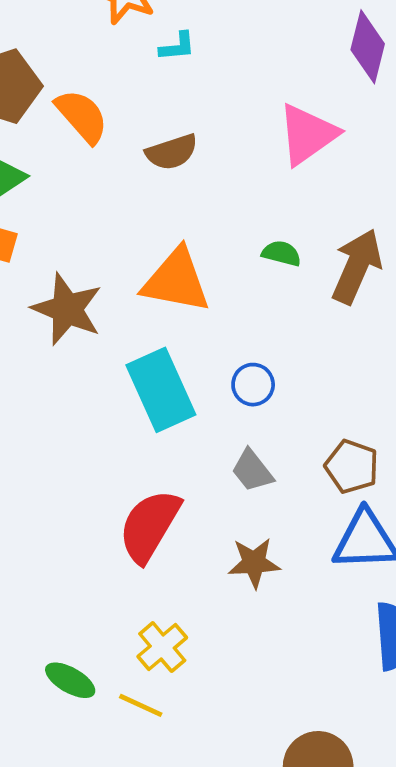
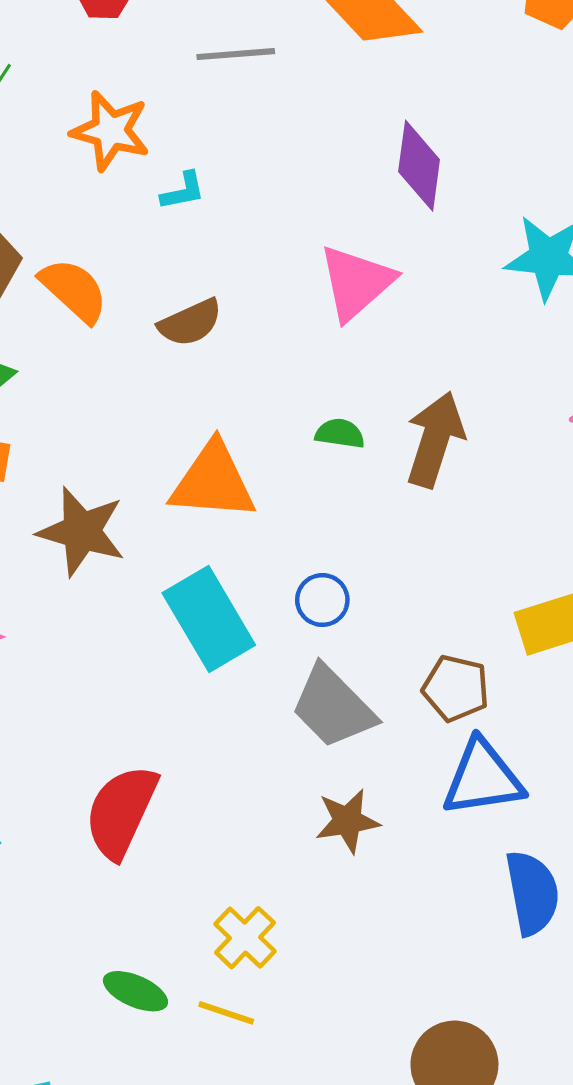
gray trapezoid: (252, 471) -> (333, 707), size x1.6
red semicircle: (149, 526) -> (121, 812), moved

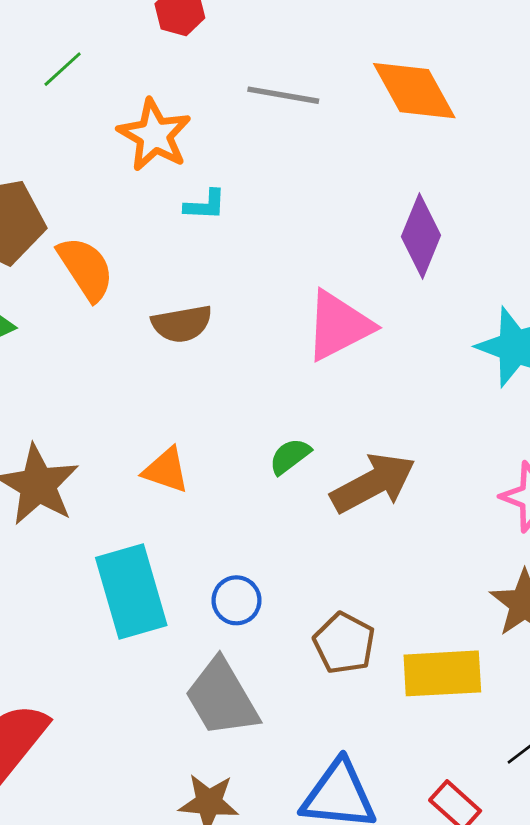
green semicircle: (340, 434) -> (290, 456), turned -60
brown arrow: (435, 439) -> (373, 483), turned 30
orange triangle: (213, 481) -> (166, 470), size x0.6
brown pentagon: (456, 688) -> (344, 643), moved

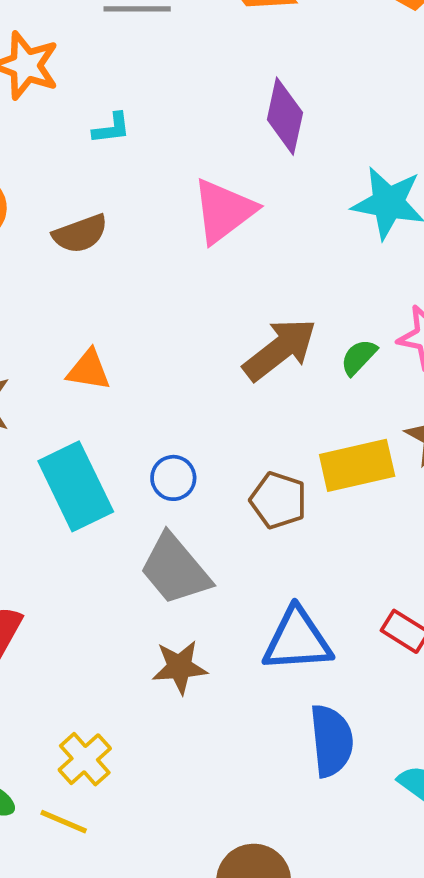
cyan L-shape: (205, 205) -> (111, 128), moved
green semicircle: (290, 456) -> (359, 357), moved
yellow rectangle: (442, 673) -> (357, 465), moved

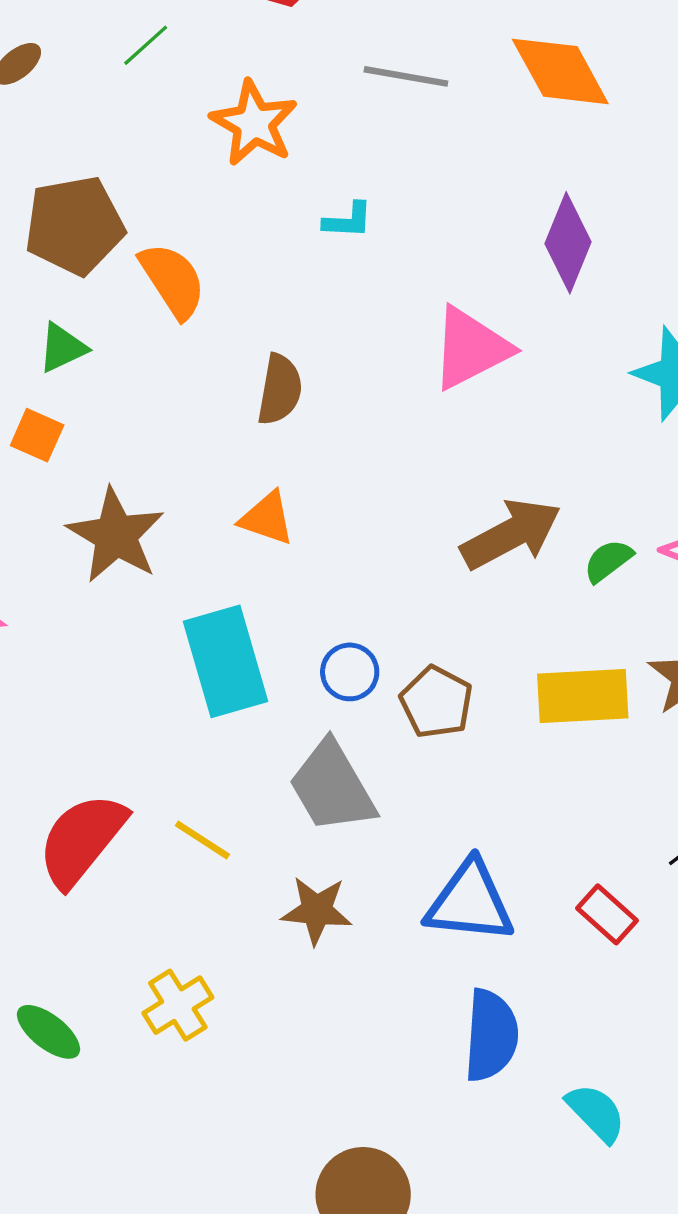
brown semicircle: (80, 234) -> (280, 390), moved, turned -70
brown pentagon: (278, 500) -> (436, 702), moved
yellow line: (64, 822) -> (202, 840), moved

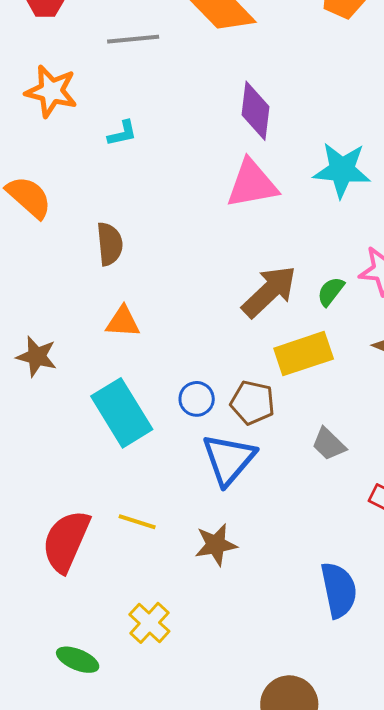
pink triangle: (471, 348) -> (252, 184), moved, turned 32
brown star: (116, 535) -> (37, 356), size x0.7
yellow rectangle: (583, 696) -> (304, 354), moved
gray trapezoid: (332, 787) -> (329, 444), moved, size x0.6
blue triangle: (470, 902) -> (229, 459), moved, turned -40

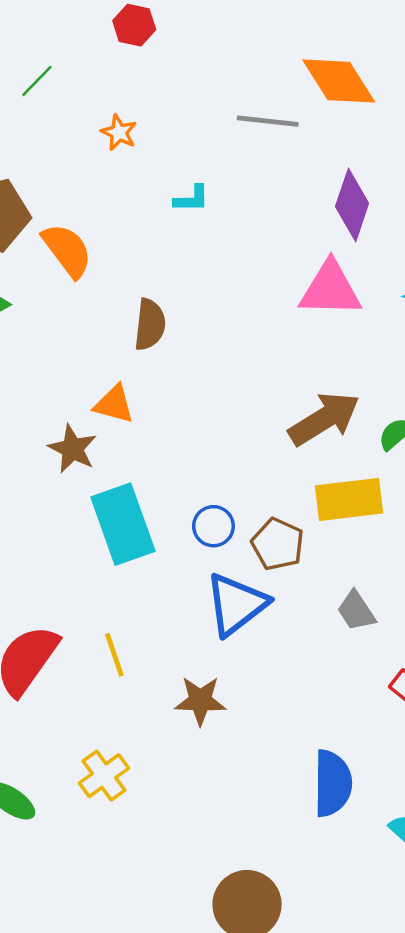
gray line: (133, 39) -> (268, 121), moved
orange star: (51, 91) -> (119, 133), size x0.6
orange triangle: (123, 322) -> (114, 404), moved
brown star: (37, 356) -> (73, 449), moved
yellow line: (137, 522) -> (114, 655), turned 42

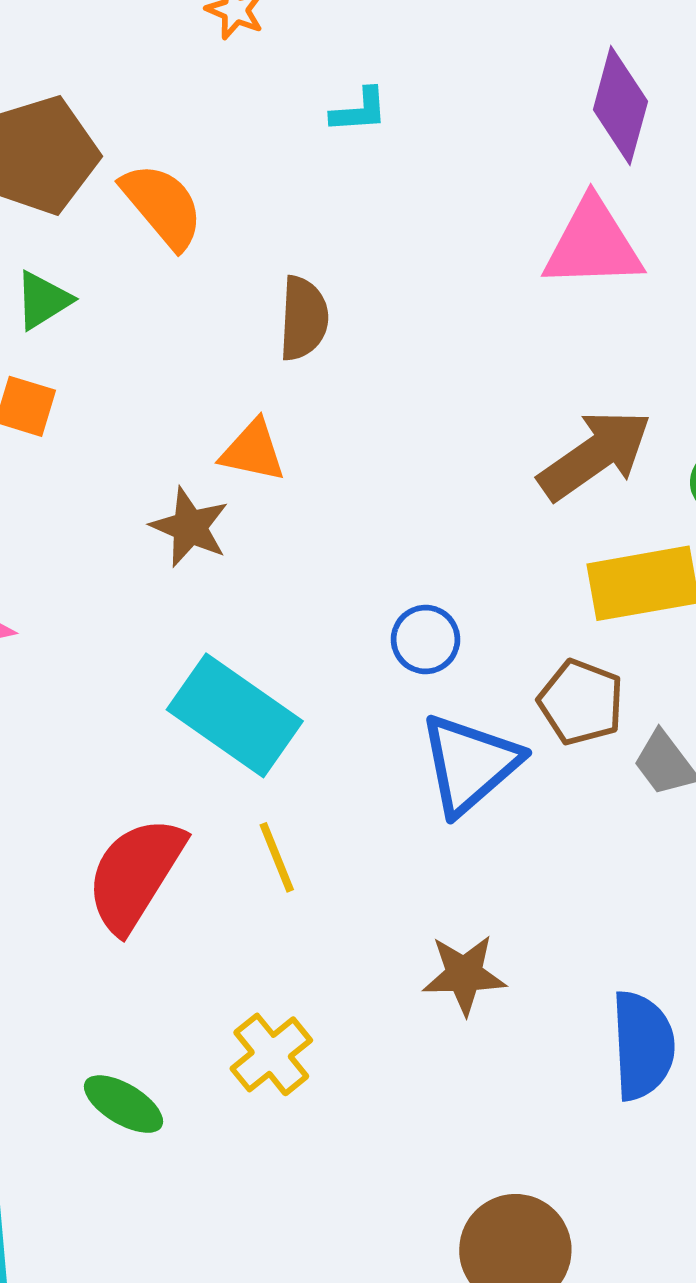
cyan rectangle: (123, 524) -> (235, 715), moved, turned -32
brown pentagon: (278, 544) -> (581, 702), moved
brown star: (200, 701) -> (464, 975), moved

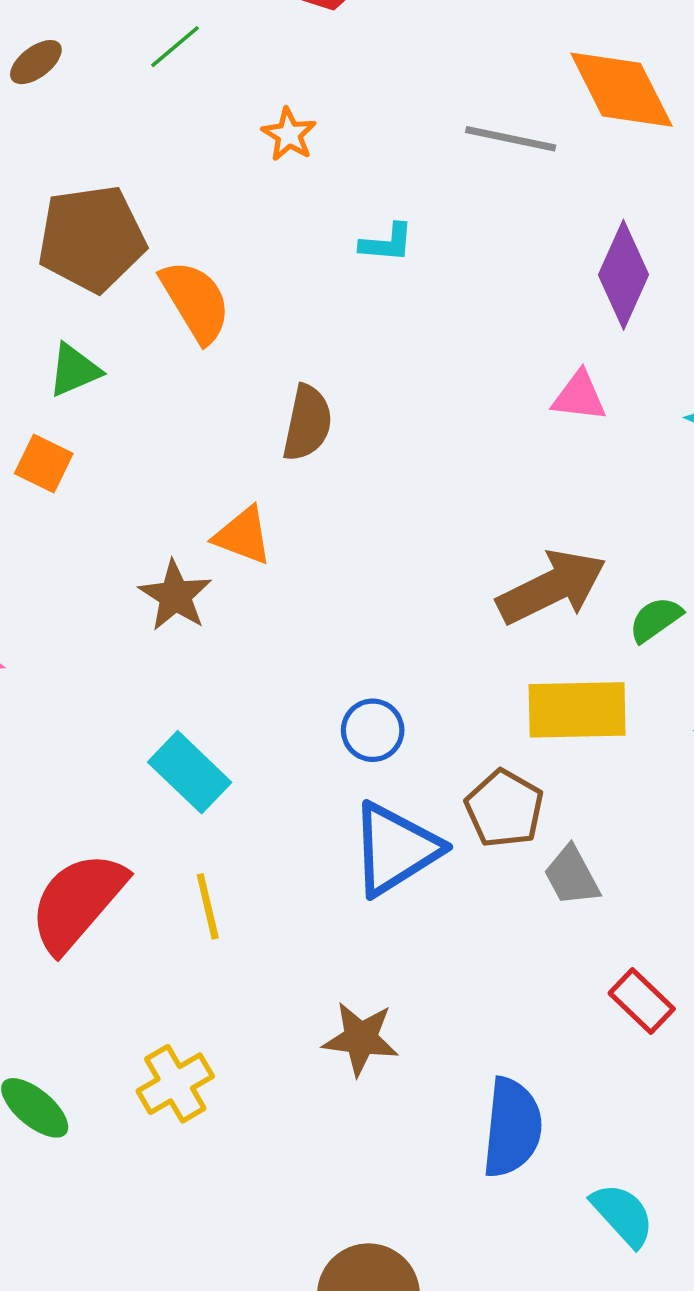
pink triangle: (593, 244) -> (579, 396), size x0.6
cyan rectangle: (235, 715) -> (190, 772), size x0.7

